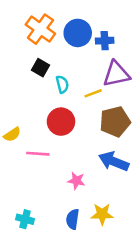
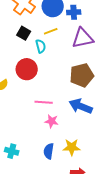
yellow line: (93, 93) -> (51, 31), moved
red circle: (61, 122) -> (27, 69), moved
pink line: (38, 154) -> (44, 102), moved

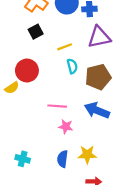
yellow line: (51, 31) -> (65, 47), moved
black square: (24, 33) -> (36, 32), turned 32
cyan semicircle: (41, 46) -> (72, 66), moved
red circle: (27, 69) -> (27, 70), moved

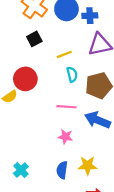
pink line: (57, 106) -> (66, 107), moved
cyan cross: (23, 159) -> (21, 170), turned 32

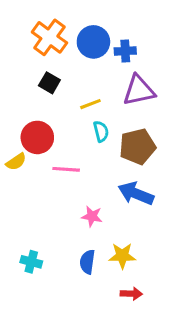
black square: (34, 39) -> (49, 83), turned -32
pink line: (66, 107) -> (66, 169), moved
cyan cross: (21, 170) -> (31, 262), turned -32

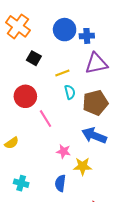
orange cross: (49, 37) -> (18, 26), moved
yellow semicircle: (16, 162) -> (12, 143), moved
pink line: (66, 169) -> (45, 119), turned 54
yellow star: (122, 256) -> (83, 166), moved

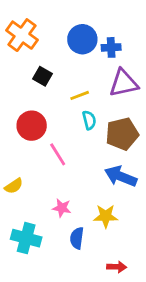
pink star: (63, 151) -> (62, 208), moved
cyan cross: (21, 183) -> (26, 238), size x1.5

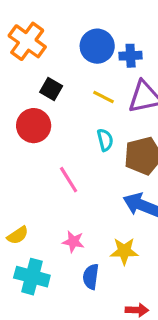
yellow line: (80, 95) -> (104, 97), moved, turned 48
red circle: (32, 126) -> (34, 126), moved
yellow semicircle: (14, 186) -> (18, 235), moved

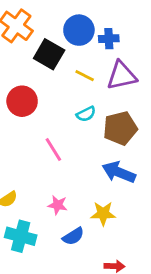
black square: (51, 89) -> (49, 54), moved, size x1.5
cyan semicircle: (105, 140) -> (86, 114), turned 78
blue semicircle: (91, 277) -> (73, 236), turned -130

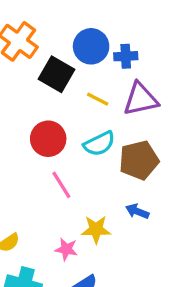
red circle: (22, 101) -> (48, 139), moved
cyan semicircle: (86, 114) -> (99, 144), size x1.4
blue arrow: (119, 172) -> (137, 211), size x0.6
yellow star: (103, 214) -> (96, 229), moved

